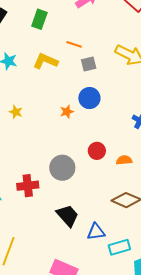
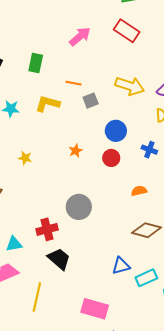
blue circle: (89, 98) -> (116, 131), moved
red circle: (97, 151) -> (111, 158), moved
black trapezoid: (68, 216) -> (59, 259), moved

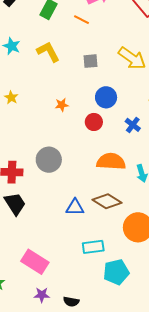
orange line: (73, 83) -> (82, 20), moved
yellow L-shape: (48, 104) -> (48, 52), turned 30
orange semicircle: (139, 191) -> (111, 161), size x1.8
blue triangle: (121, 266) -> (75, 207), moved

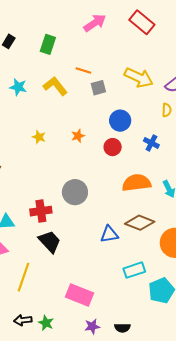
orange line: (82, 20) -> (83, 71), moved
yellow star: (11, 97) -> (39, 137), moved

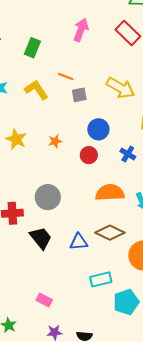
pink arrow: (95, 23) -> (81, 30), turned -40
yellow star: (39, 137) -> (16, 139), size x1.5
black trapezoid: (50, 242) -> (41, 238), moved
pink rectangle: (80, 295) -> (44, 300), size x0.6

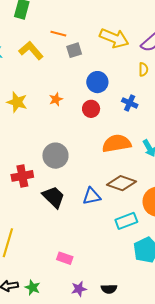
cyan rectangle: (101, 279) -> (126, 221), moved

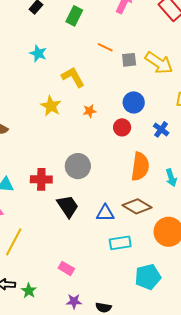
yellow L-shape: (31, 50) -> (73, 77), moved
gray square: (74, 50) -> (129, 60), moved
orange semicircle: (117, 143) -> (140, 166), turned 96
cyan rectangle: (126, 221) -> (120, 243), moved

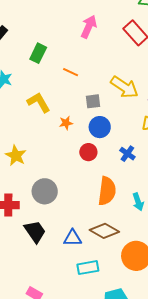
green rectangle: (74, 16) -> (38, 53), moved
gray square: (129, 60) -> (93, 101), moved
yellow star: (51, 106) -> (16, 156), moved
orange star: (90, 111) -> (66, 123), moved

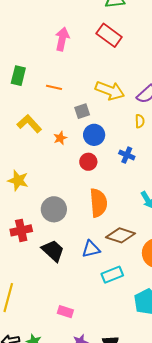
orange semicircle: (107, 191) -> (98, 203), moved

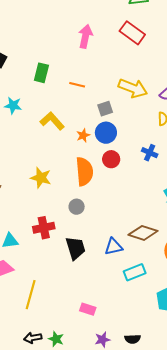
blue circle: (94, 135) -> (106, 133), moved
orange semicircle: (98, 203) -> (84, 171), moved
gray circle: (54, 209) -> (77, 207), size x0.6
black trapezoid: (53, 251) -> (75, 248), turned 30

